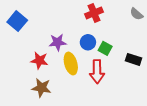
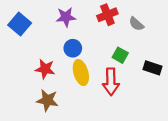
gray semicircle: (136, 14) -> (136, 24), moved
purple star: (58, 42) -> (66, 17), moved
blue circle: (88, 42) -> (73, 48), moved

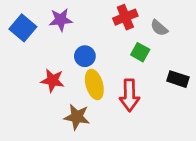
purple star: (66, 17) -> (61, 20), moved
green square: (120, 55) -> (140, 52), moved
brown star: (47, 100) -> (77, 117), moved

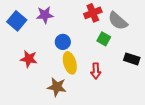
gray semicircle: (159, 28) -> (118, 21), size x1.5
red star: (53, 80) -> (29, 59), moved
red arrow: (129, 95) -> (96, 71), size x0.7

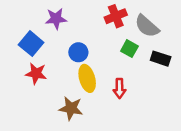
blue square: (17, 21) -> (31, 44), moved
black rectangle: (132, 59) -> (161, 59), moved

